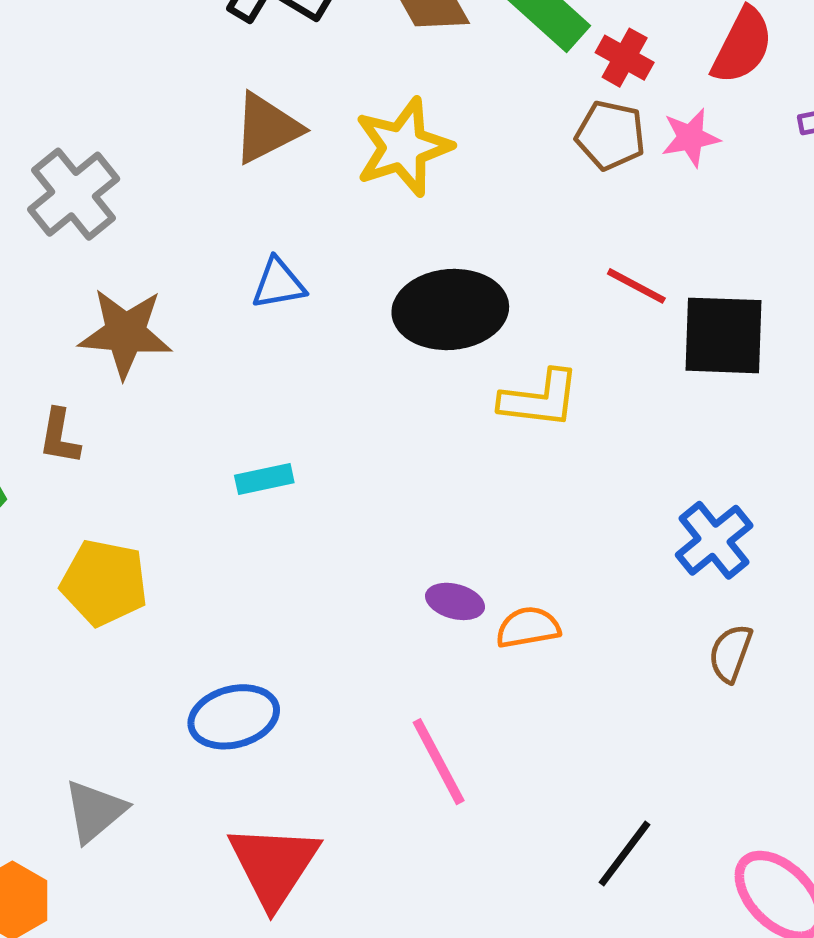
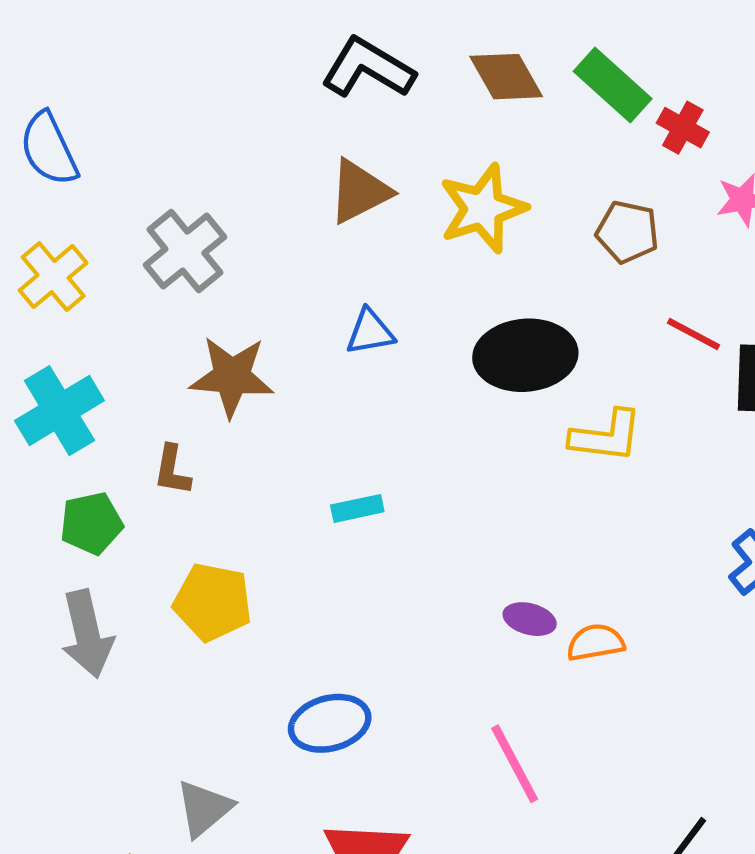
brown pentagon: (610, 135) -> (627, 232), moved

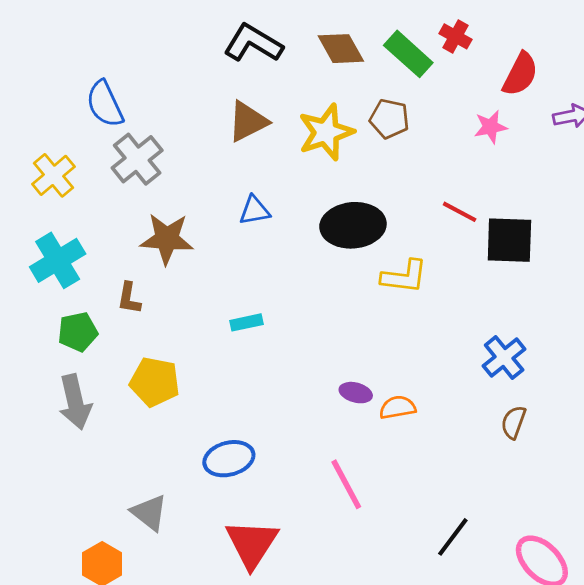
red cross: (683, 128) -> (456, 36), moved
blue semicircle: (49, 149) -> (105, 104), moved
brown pentagon: (627, 232) -> (389, 119), moved
gray triangle: (204, 808) -> (149, 513), turned -42

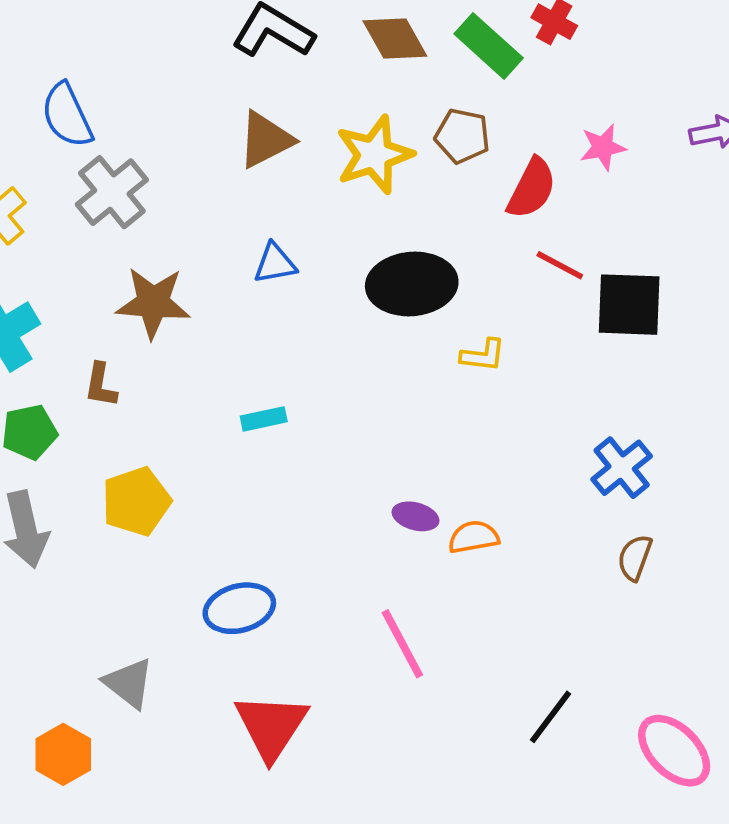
red semicircle: (520, 74) -> (532, 188), moved
yellow L-shape: (404, 277) -> (483, 355), size x0.7
yellow pentagon: (155, 382) -> (136, 501), turned -30

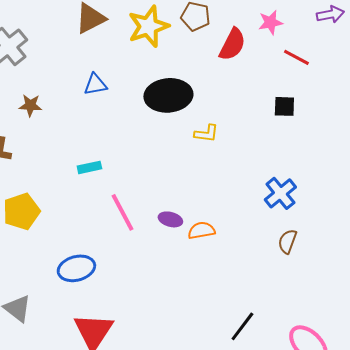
red line: (560, 265) -> (296, 57), moved
brown star: (153, 303) -> (30, 105), size x0.6
black square: (629, 305) -> (284, 106), size x0.6
pink line: (402, 644) -> (122, 212), moved

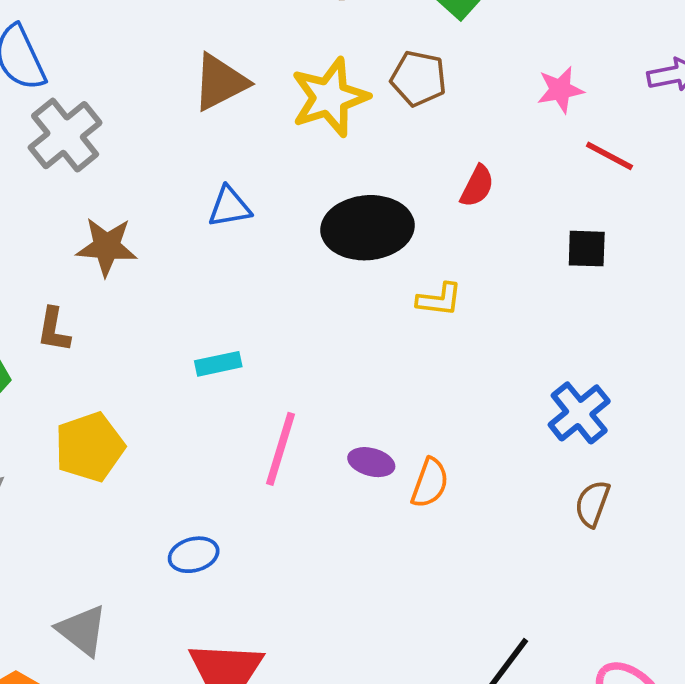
red semicircle: (232, 44) -> (477, 186), moved, size x0.7
brown star: (30, 105) -> (107, 247), size x1.4
pink line: (122, 212) -> (281, 449), turned 45
orange semicircle: (201, 230) -> (430, 483), turned 120
blue ellipse: (76, 268) -> (194, 555), size x0.7

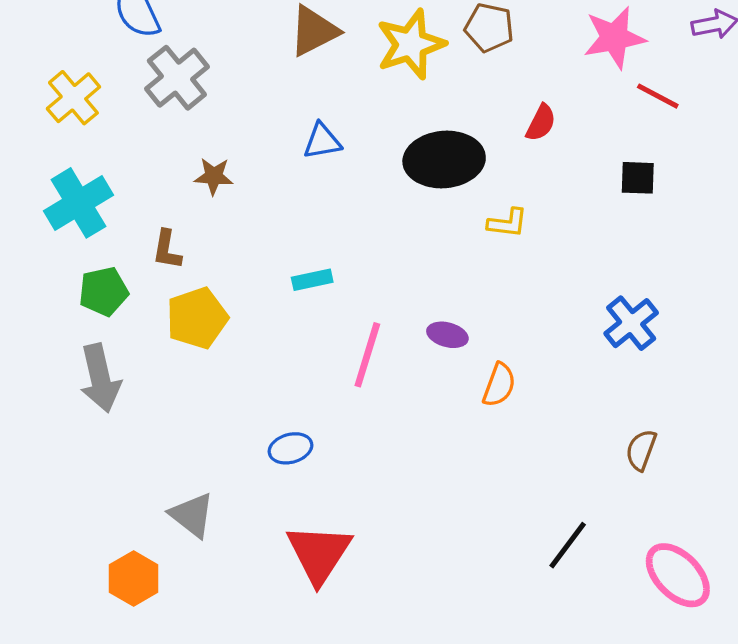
pink star: (560, 90) -> (614, 38), size x1.5
brown star: (107, 247) -> (214, 176), size x0.7
yellow pentagon: (90, 447) -> (197, 318), moved
purple ellipse: (371, 462) -> (447, 335), moved
brown semicircle: (592, 504) -> (641, 450), moved

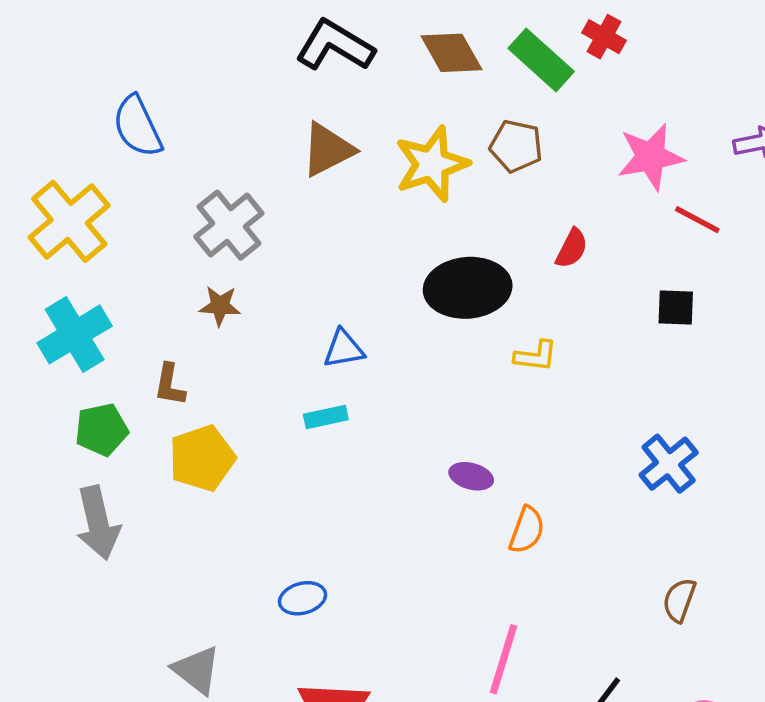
gray cross: (177, 78) -> (229, 225), moved
yellow cross: (73, 98) -> (69, 221), size x1.4
blue triangle: (322, 141) -> (344, 349), moved
pink line: (367, 355) -> (503, 659), moved

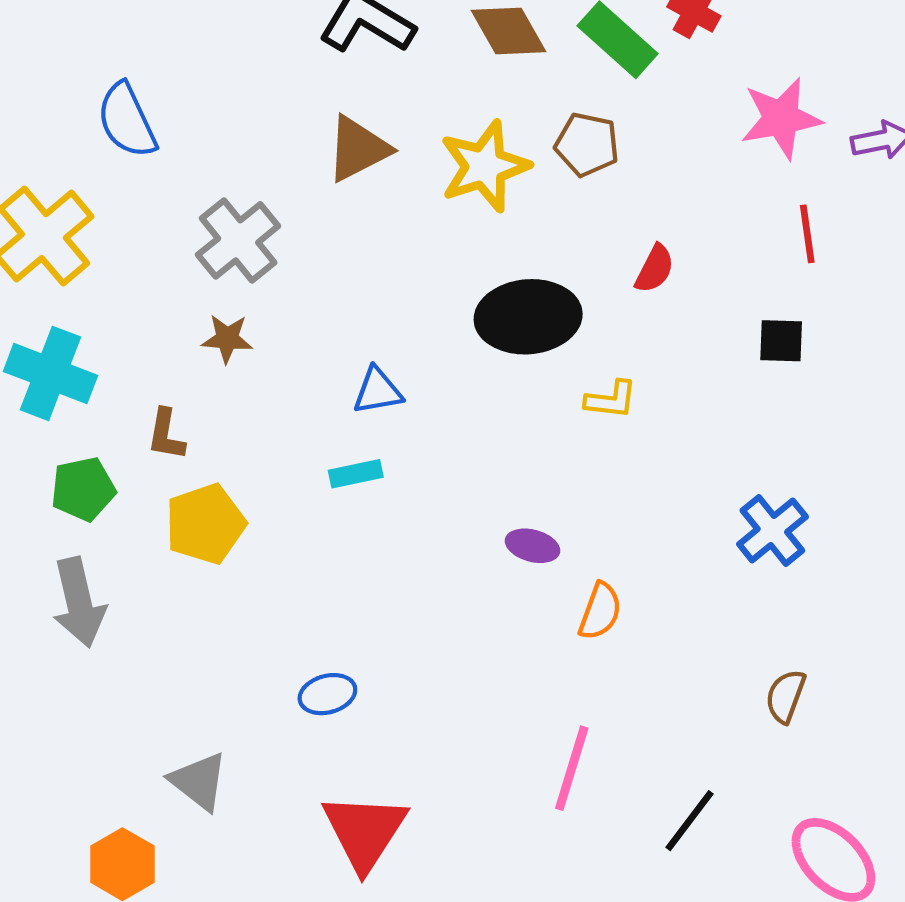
pink star: (651, 157) -> (781, 118), moved
red line: (697, 220) -> (807, 234), turned 54
cyan cross: (75, 334) -> (50, 373), turned -38

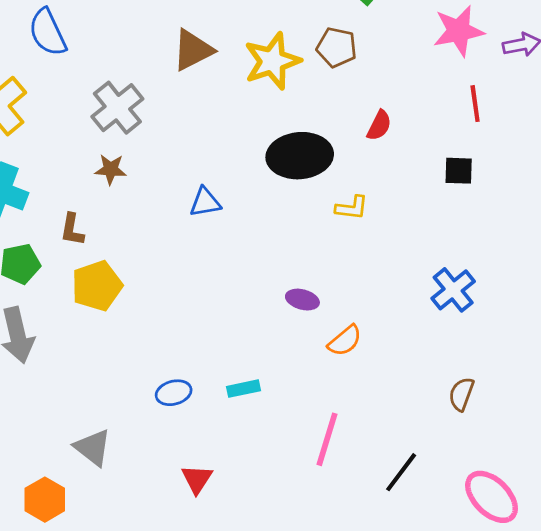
cyan rectangle: (356, 474) -> (243, 389), moved
orange semicircle: (600, 611) -> (345, 341), turned 30
red triangle: (365, 831) -> (197, 479), size x0.6

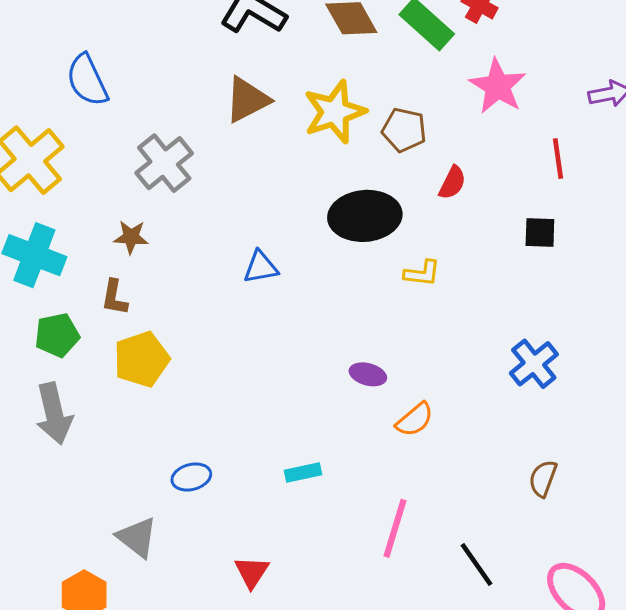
pink star: (459, 31) -> (498, 86), moved, turned -30
brown pentagon: (337, 47) -> (404, 130), moved
brown star: (111, 169) -> (131, 237), moved
blue ellipse: (174, 393) -> (191, 477), moved
black line: (401, 472) -> (477, 564), turned -72

